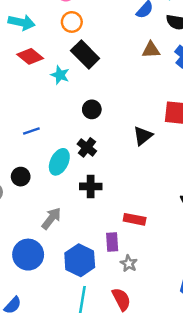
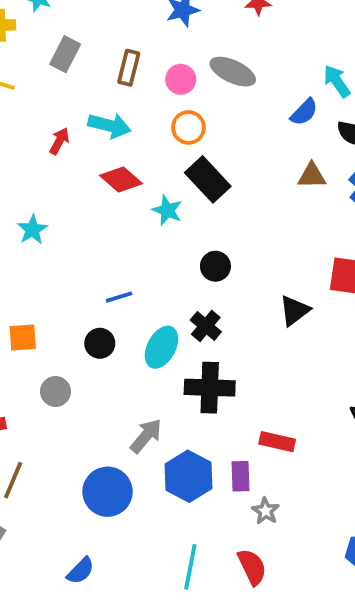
black circle: (21, 177) -> (100, 343), moved
black cross: (91, 186) -> (210, 388), size x1.4
blue hexagon: (80, 260) -> (188, 476), moved

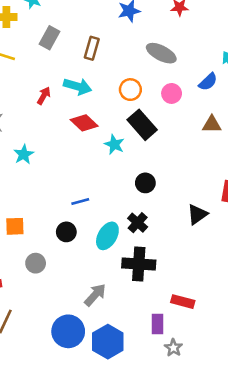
pink circle: (181, 79) -> (172, 93), moved
blue hexagon: (188, 476) -> (108, 342), moved

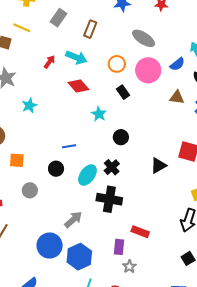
pink circle: (172, 93) -> (148, 70), size x1.6
black rectangle: (142, 125) -> (123, 92), size x0.6
cyan star: (114, 144) -> (99, 114), moved

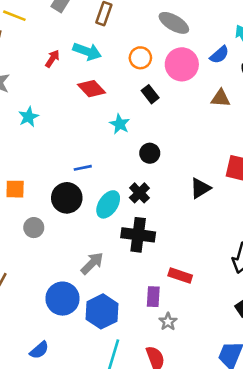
black circle: (56, 169) -> (67, 198), size x1.5

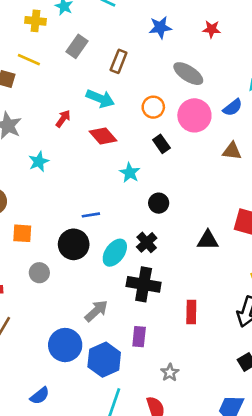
red arrow: (52, 59) -> (63, 119), moved
black triangle: (200, 188) -> (208, 240), turned 30
red rectangle: (180, 276) -> (191, 312), moved, turned 70
purple rectangle: (153, 297) -> (139, 337), moved

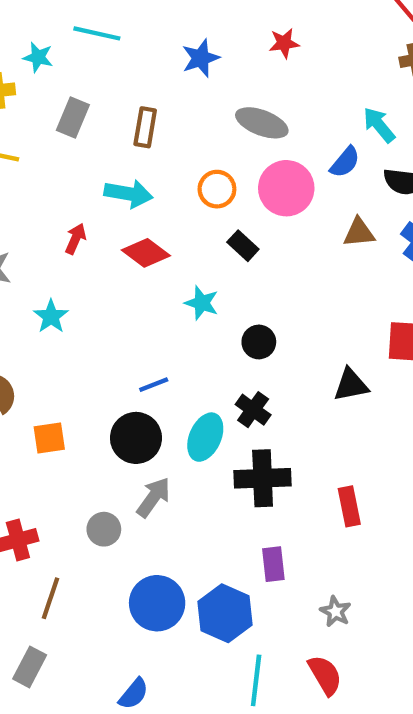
gray circle: (39, 273) -> (104, 529), moved
gray arrow: (96, 311) -> (153, 497), moved

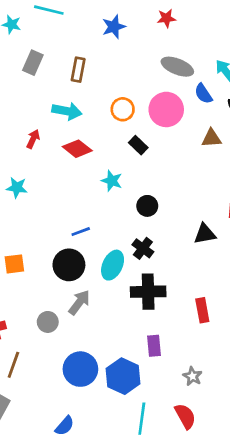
gray ellipse: (262, 123) -> (177, 67), moved
blue semicircle: (345, 162) -> (203, 94), turned 105
cyan star: (51, 316) -> (17, 188), turned -30

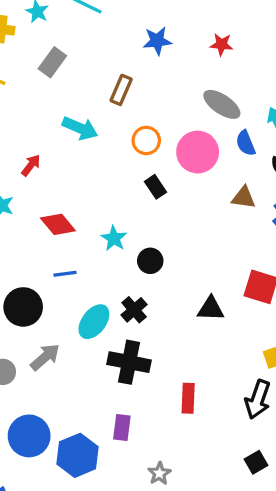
brown rectangle: (78, 70) -> (121, 90), moved
red arrow: (33, 139) -> (31, 165), moved
red diamond: (77, 149) -> (58, 224), moved
cyan star: (112, 181) -> (114, 238), moved
black circle: (69, 265) -> (23, 307), moved

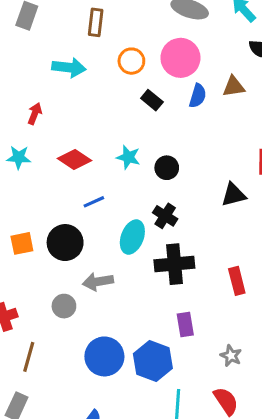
blue semicircle: (246, 143) -> (198, 96), moved, turned -125
gray arrow: (45, 357) -> (98, 282), turned -132

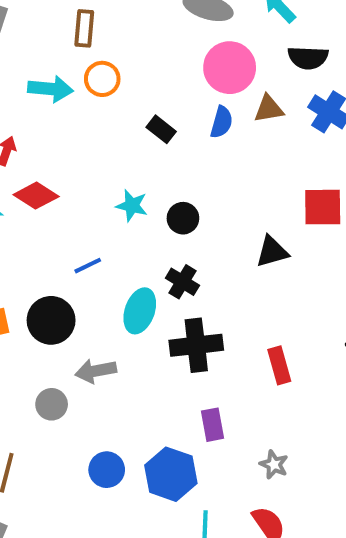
pink circle: (180, 58) -> (230, 68), moved
orange circle: (131, 61) -> (102, 79), moved
red diamond: (75, 159) -> (36, 196), moved
blue circle: (104, 356) -> (107, 470), size x0.7

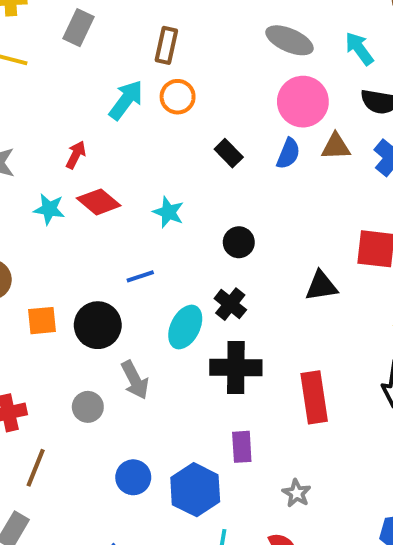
cyan arrow: (50, 89) -> (126, 100), turned -66
cyan star: (132, 206) -> (168, 212), moved
red rectangle: (279, 365) -> (314, 397), size x1.4
gray arrow: (96, 371) -> (135, 380), turned -114

